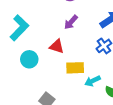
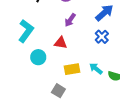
yellow rectangle: (75, 68) -> (72, 69), moved
cyan arrow: (93, 81) -> (96, 69), turned 72

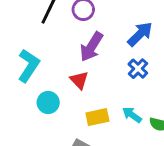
purple arrow: (70, 20) -> (91, 47), size x1.5
red triangle: (61, 43) -> (79, 80), turned 40

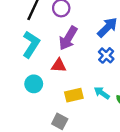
cyan L-shape: (29, 66) -> (31, 44), moved
red triangle: (79, 80) -> (59, 65), turned -42

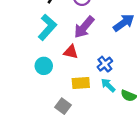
blue cross: (106, 55) -> (105, 64), moved

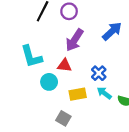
cyan L-shape: (47, 27) -> (31, 56), moved, turned 130
cyan circle: (44, 66) -> (49, 82), moved

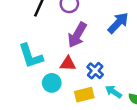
blue cross: (99, 73) -> (95, 71), moved

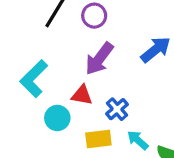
cyan L-shape: (31, 56) -> (34, 79), turned 56

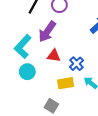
purple arrow: (99, 59) -> (47, 32), moved
cyan circle: (57, 118) -> (27, 72), moved

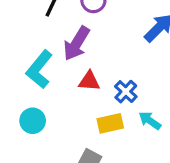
cyan circle: (27, 72) -> (33, 121), moved

